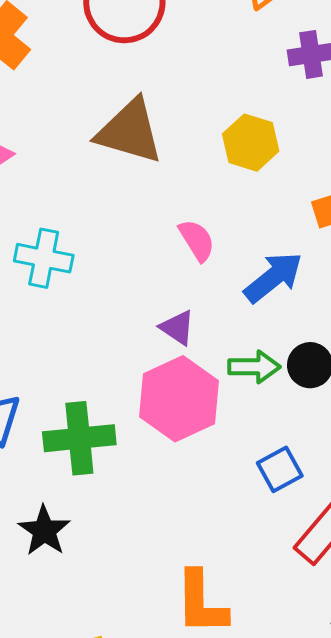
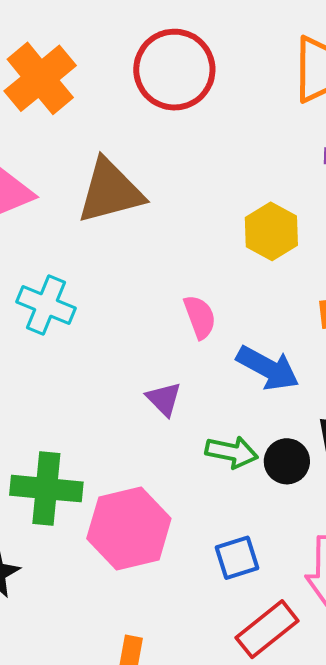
brown triangle: (130, 131) -> (110, 191), moved, turned -42
blue arrow: (273, 277) -> (268, 368), turned 56
pink hexagon: (179, 399) -> (129, 529), moved

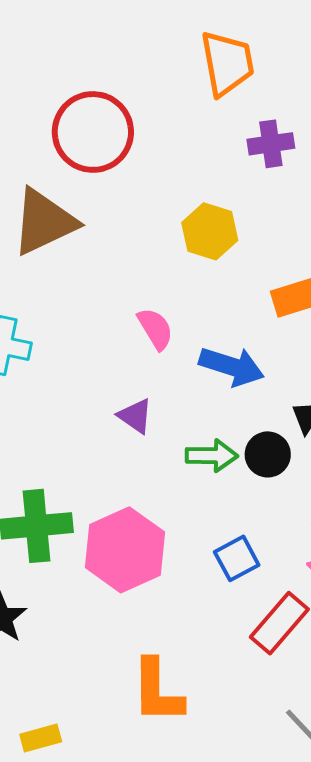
red circle: (174, 70) -> (93, 132), moved

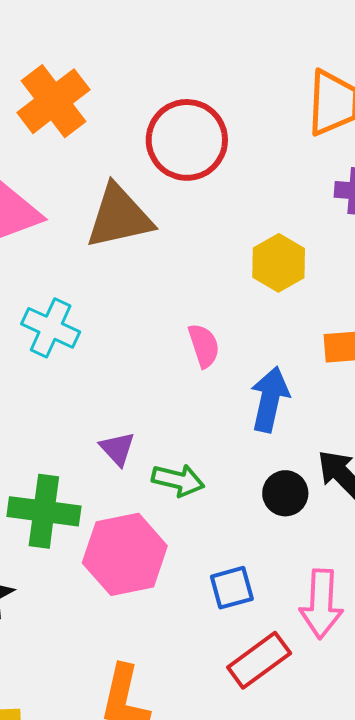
blue arrow: (232, 366) -> (270, 399), turned -108
purple triangle: (135, 416) -> (117, 449), moved
green arrow: (212, 456) -> (178, 480), moved

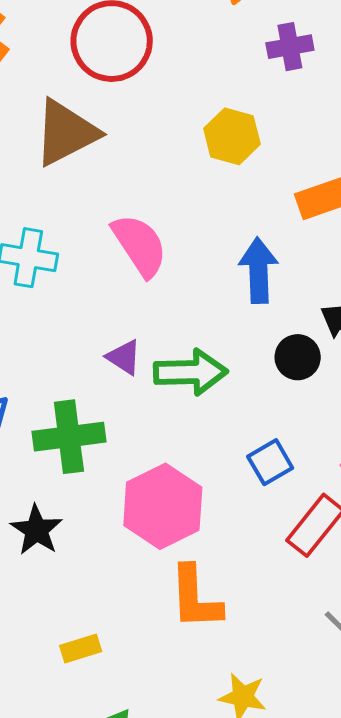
pink semicircle: (204, 346) -> (140, 245), moved, size x1.5
green arrow: (178, 480) -> (191, 372), size x1.4
pink hexagon: (125, 554) -> (163, 506), moved

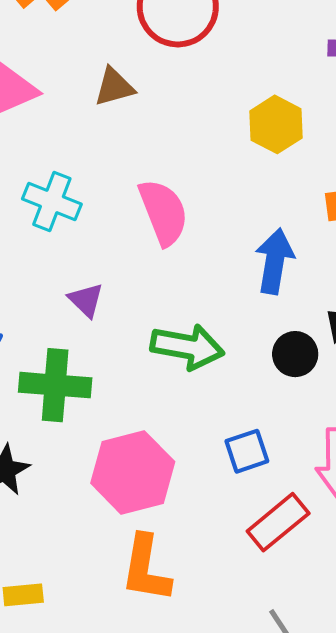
brown triangle: (66, 133) -> (114, 87), size x0.6
purple triangle: (124, 357) -> (86, 300), moved

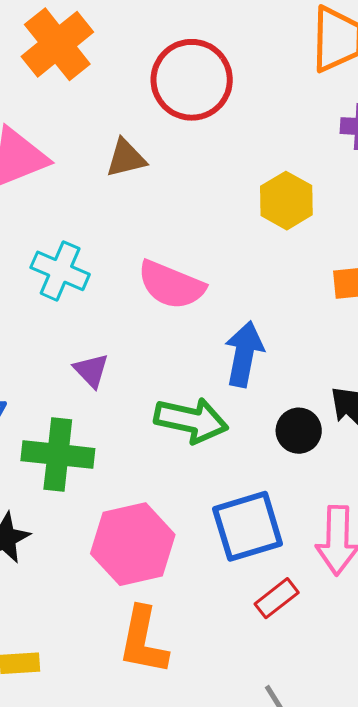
pink semicircle: (163, 212) -> (171, 285), turned 132
blue arrow: (275, 261) -> (244, 354), moved
blue square: (247, 451) -> (248, 526), size x1.6
red rectangle: (278, 522) -> (277, 598), size x0.7

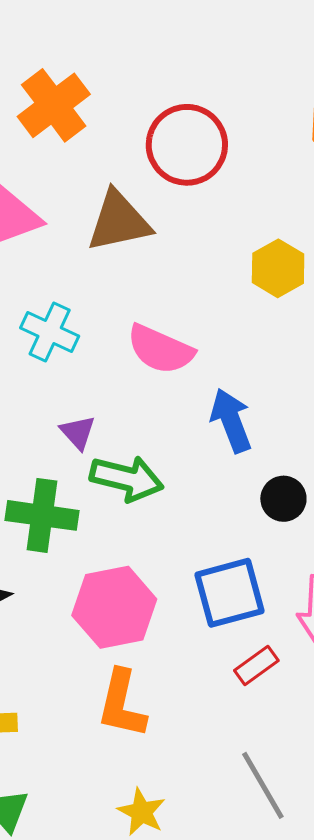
brown triangle: (126, 158) -> (119, 221), size x1.6
blue arrow: (244, 354) -> (231, 421), turned -34
green arrow: (191, 420) -> (127, 478), moved

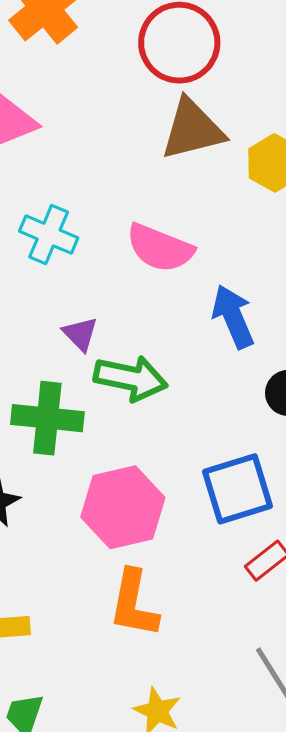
brown triangle: (119, 221) -> (192, 129), moved

